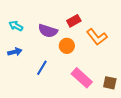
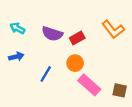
red rectangle: (74, 21) -> (77, 38), moved
orange L-shape: (97, 37) -> (113, 29), moved
orange circle: (67, 46) -> (75, 63), moved

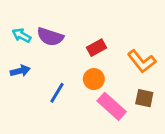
orange L-shape: (113, 29) -> (142, 61), moved
purple semicircle: (52, 34) -> (50, 37), moved
brown square: (120, 90) -> (144, 98), moved

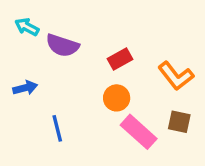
cyan arrow: (22, 35) -> (27, 27), moved
blue line: (57, 93) -> (57, 128), moved, turned -45

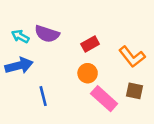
cyan arrow: (27, 27) -> (20, 36), moved
blue arrow: (25, 88) -> (19, 66), size x1.5

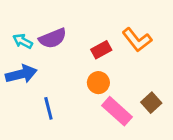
purple semicircle: (47, 34) -> (53, 38), turned -40
orange L-shape: (132, 57) -> (137, 40), moved
brown square: (135, 91) -> (151, 103), turned 36

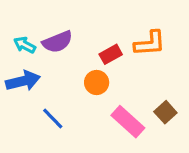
orange L-shape: (137, 40) -> (150, 43), turned -56
orange circle: (98, 83) -> (97, 82), moved
blue line: (48, 108) -> (53, 118), turned -30

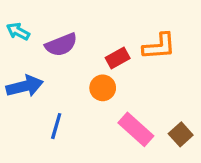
cyan arrow: (25, 45) -> (18, 31), moved
brown square: (165, 112) -> (181, 134), moved
blue line: (53, 118) -> (56, 126), turned 60

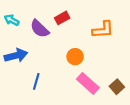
purple semicircle: (61, 45) -> (40, 29), turned 66
red rectangle: (118, 58) -> (62, 18), moved
orange circle: (103, 88) -> (75, 57), moved

